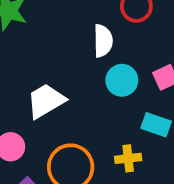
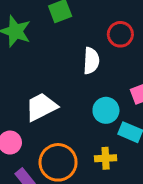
cyan circle: (122, 80) -> (106, 110), moved

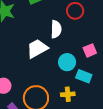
white trapezoid: (41, 107) -> (37, 49), moved

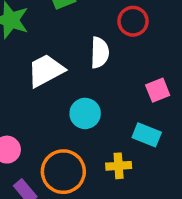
white trapezoid: (37, 49) -> (46, 70), moved
cyan circle: (67, 62) -> (85, 113), moved

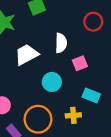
red circle: (133, 21) -> (93, 22), moved
pink square: (158, 90) -> (80, 63), moved

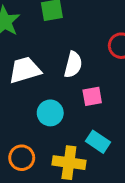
yellow cross: (73, 115) -> (69, 163), size x1.5
orange circle: (38, 119) -> (22, 158), size x0.7

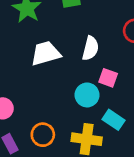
pink square: (92, 96) -> (108, 78), turned 30
cyan circle: (50, 113) -> (87, 95), moved

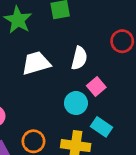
pink square: (108, 78) -> (96, 86), turned 30

